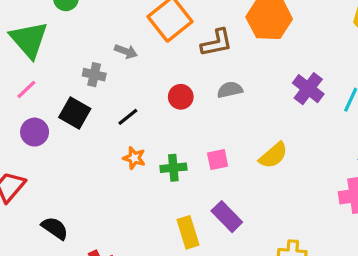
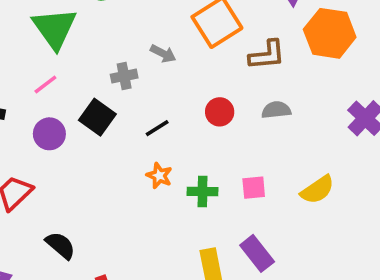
gray cross: (94, 75) -> (124, 76), turned -30

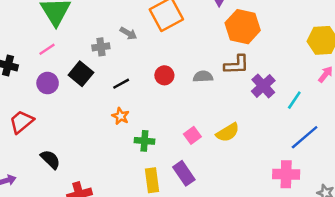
brown L-shape: (267, 55) -> (237, 65), moved
pink square: (254, 188) -> (192, 135), moved, turned -35
green cross: (203, 192) -> (144, 141), moved

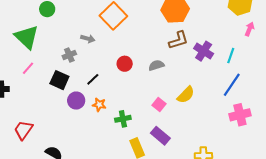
gray semicircle: (203, 76) -> (156, 65), moved
purple circle: (48, 83) -> (76, 101), moved
blue line: (305, 137) -> (232, 85), moved

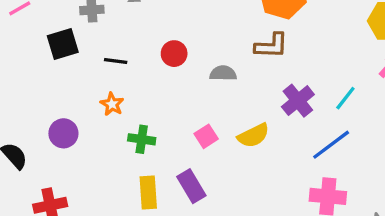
purple cross: (204, 51) -> (298, 101), moved
black line: (93, 79) -> (116, 61), turned 32
black square: (59, 80) -> (63, 44), turned 30
purple circle: (76, 101) -> (63, 133), moved

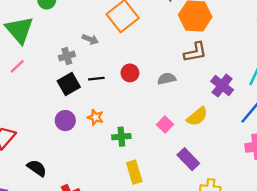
black square: (63, 44) -> (69, 84), moved
black line: (116, 61) -> (96, 79), moved
purple circle: (63, 133) -> (65, 121), moved
purple rectangle: (191, 186) -> (188, 159), moved

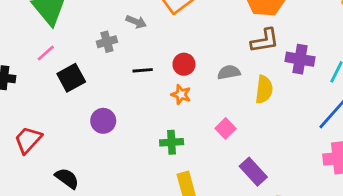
black square: (69, 84) -> (71, 78), moved
purple cross: (222, 86) -> (300, 59), moved, turned -30
yellow semicircle: (197, 116) -> (264, 89), moved, turned -45
orange star: (95, 117) -> (181, 94), moved

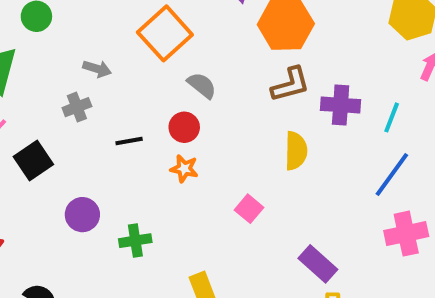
gray arrow: (136, 22) -> (97, 69), moved
gray semicircle: (229, 72) -> (202, 85), moved, turned 55
green cross: (172, 142) -> (135, 241), moved
purple rectangle: (253, 172) -> (318, 264), moved

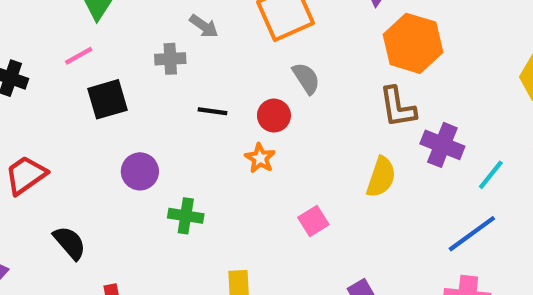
brown L-shape: (290, 85) -> (398, 107), turned 78

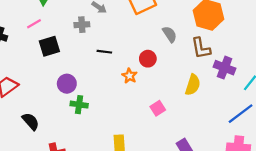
gray semicircle: (306, 78) -> (170, 34), moved
red circle: (274, 116) -> (148, 59), moved
green cross: (186, 216) -> (79, 105), moved

